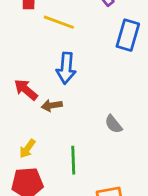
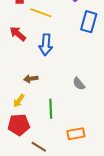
red arrow: (26, 90) -> (18, 34), moved
brown arrow: (52, 106) -> (31, 79), moved

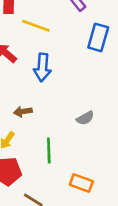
gray semicircle: (79, 84) -> (85, 118), turned -80
orange rectangle: (76, 134) -> (81, 183), turned 30

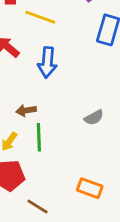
green line: (49, 151) -> (39, 137), moved

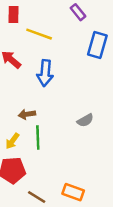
orange rectangle: (90, 188) -> (73, 192), moved

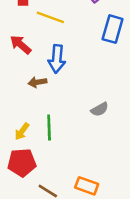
brown arrow: (27, 114) -> (37, 82), moved

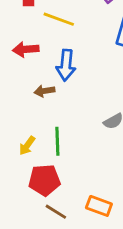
red arrow: (21, 45) -> (26, 49), turned -45
red pentagon: (22, 162) -> (44, 180), moved

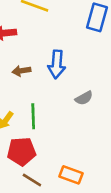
blue arrow: (66, 65) -> (57, 64), moved

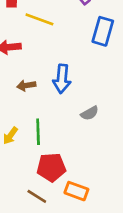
red pentagon: (22, 151) -> (51, 167), moved

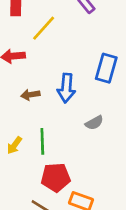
yellow line: (39, 19) -> (44, 28), turned -68
blue rectangle: (103, 31) -> (106, 68), moved

